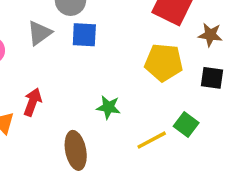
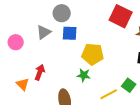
yellow pentagon: (164, 62) -> (93, 54), moved

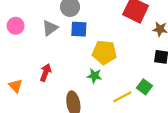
pink circle: (16, 42) -> (16, 26), moved
orange triangle: (23, 84) -> (16, 86), moved

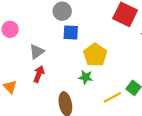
gray triangle: (50, 28) -> (37, 52), moved
yellow pentagon: (104, 52) -> (95, 55), turned 30

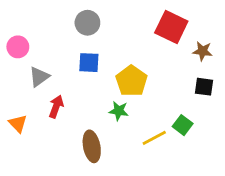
blue square: (71, 32) -> (89, 63), moved
gray triangle: (37, 52) -> (39, 77), moved

